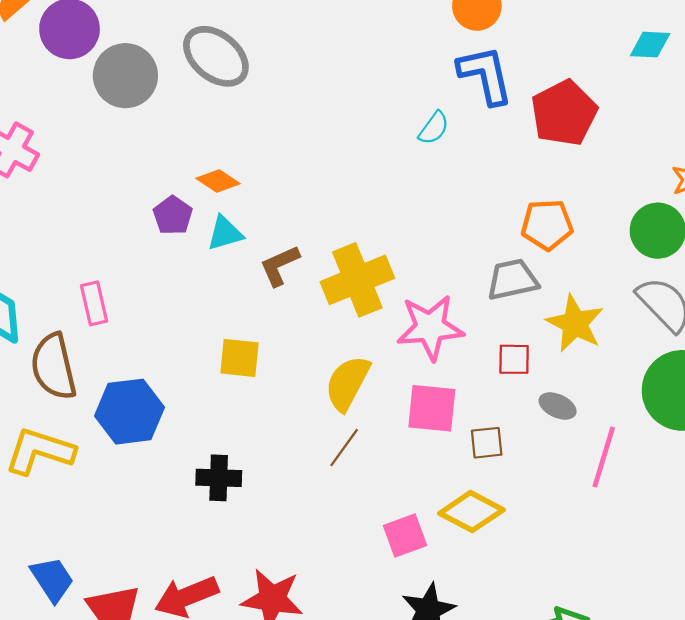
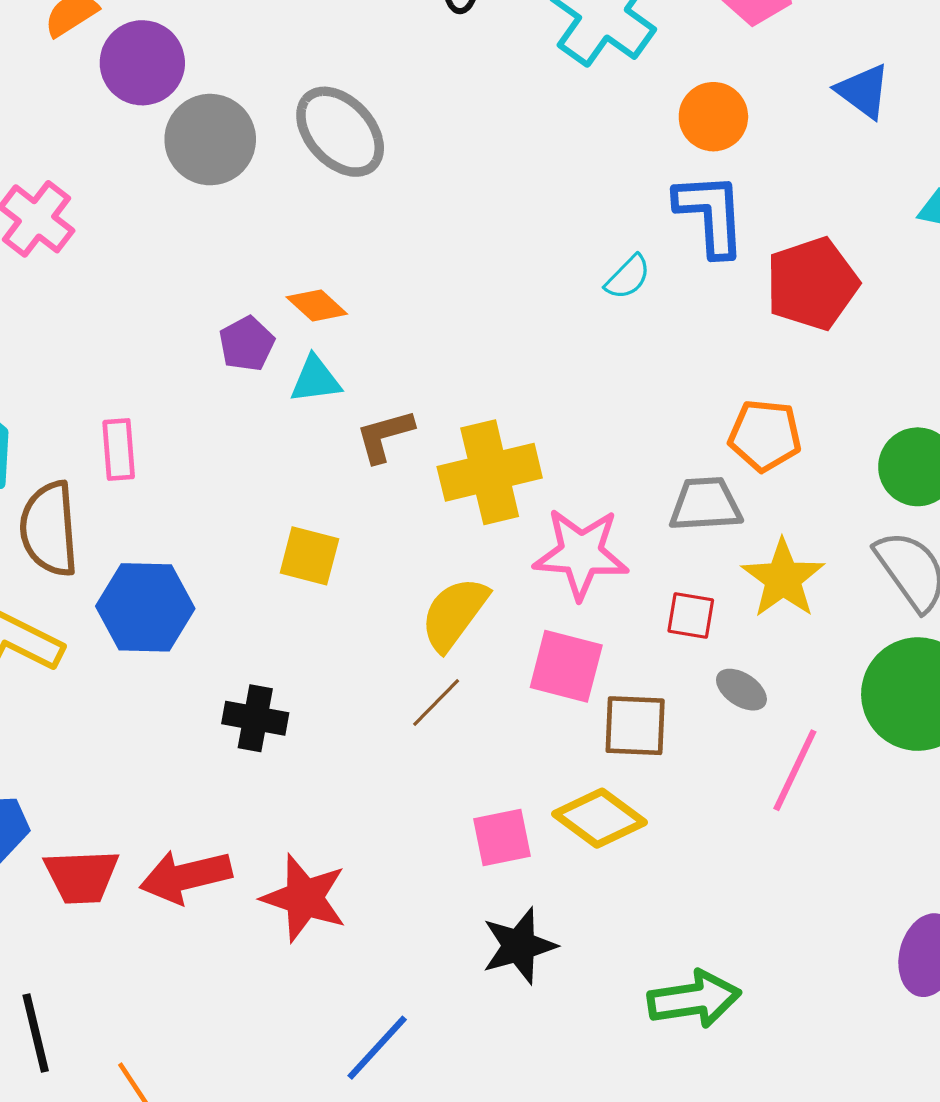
brown square: (487, 443) -> (635, 726), size x1.4

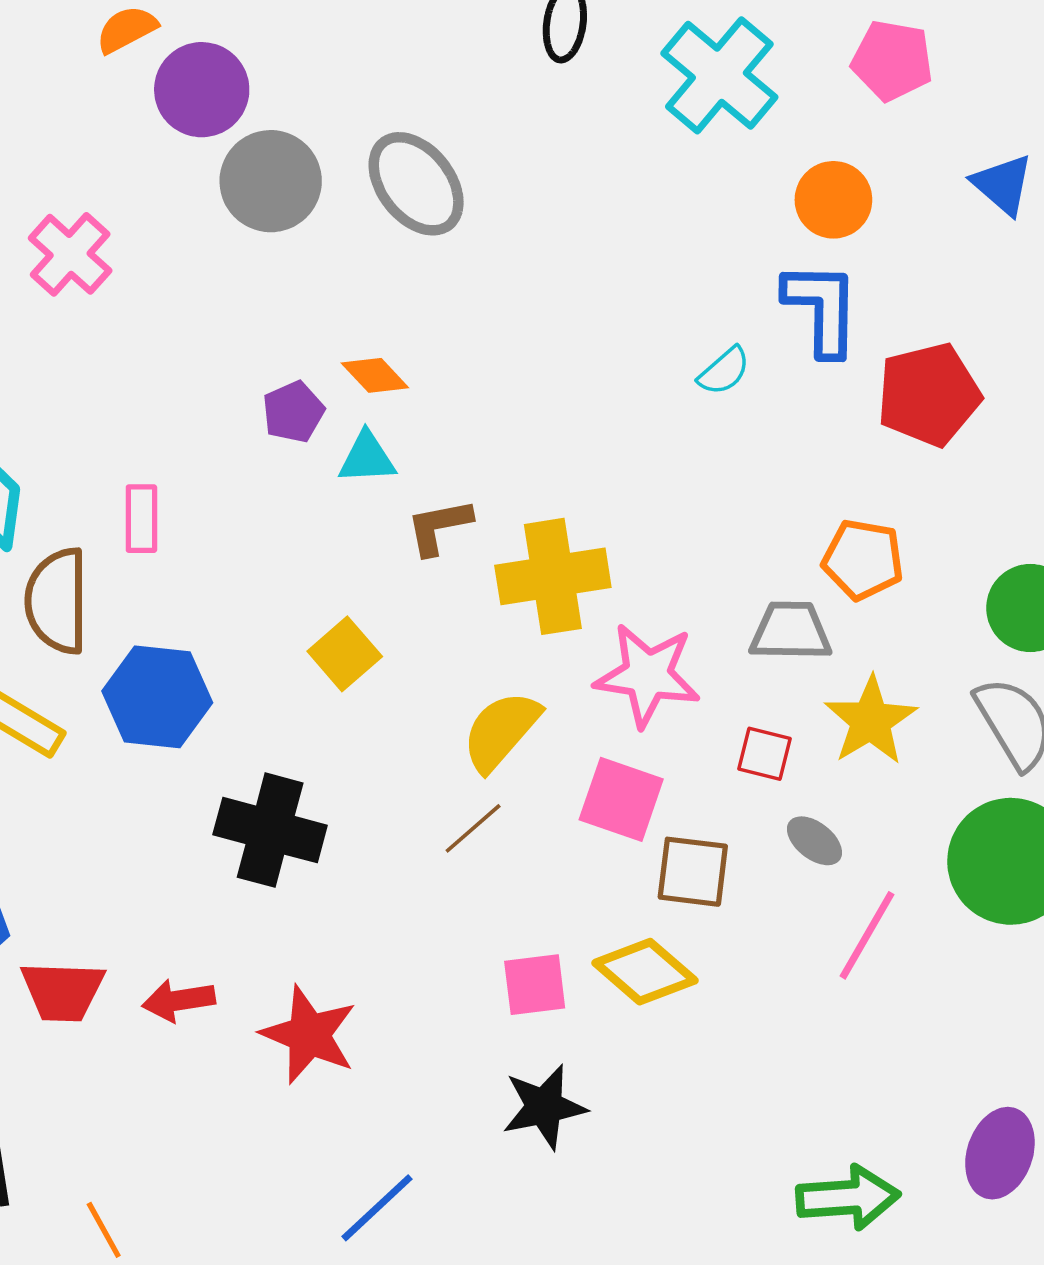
yellow square: (309, 556) -> (345, 654), turned 30
black cross: (255, 718) -> (270, 830), size x1.5
red arrow: (186, 877) -> (179, 1000), size x0.7
green arrow: (694, 999) -> (848, 1198), moved

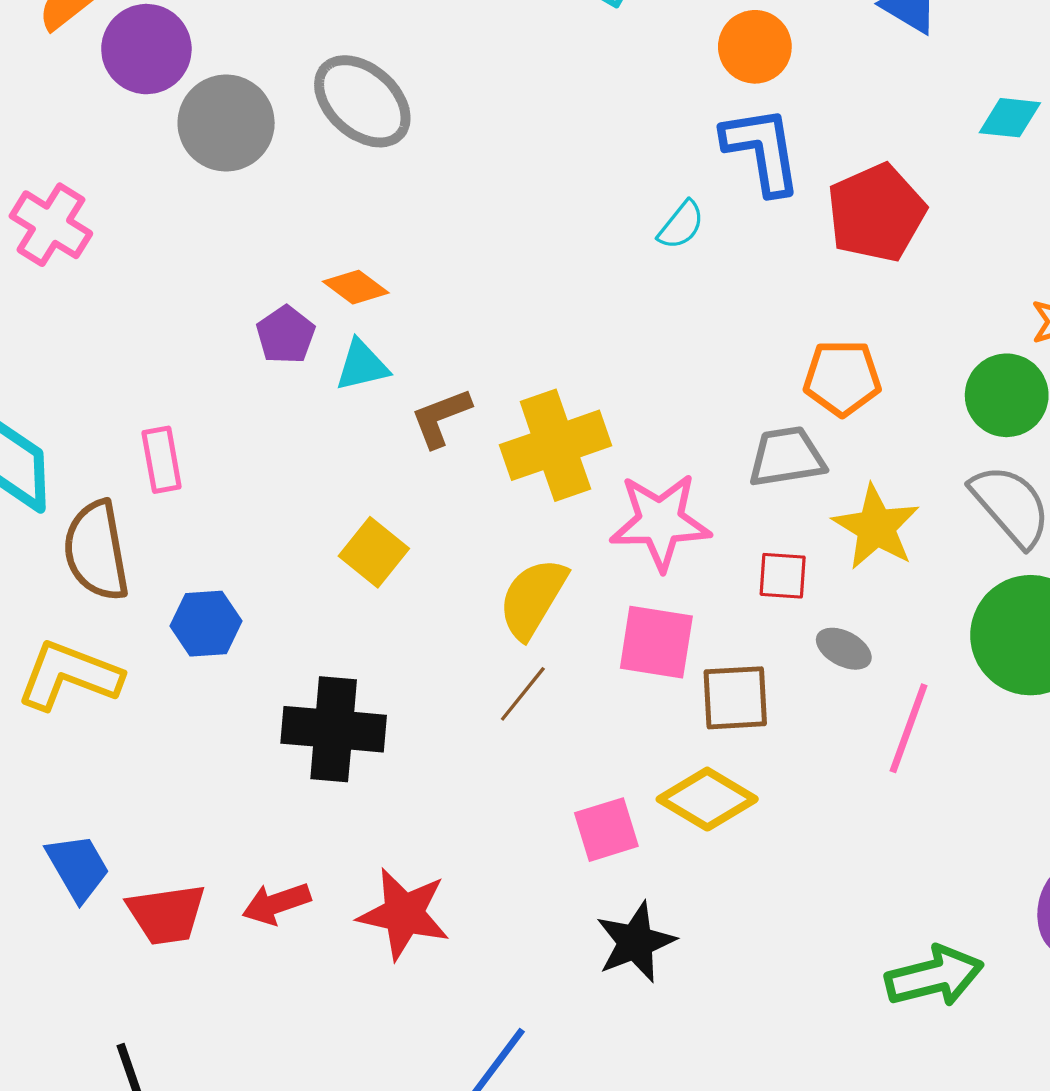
blue hexagon: (157, 697) -> (206, 624), size x0.7

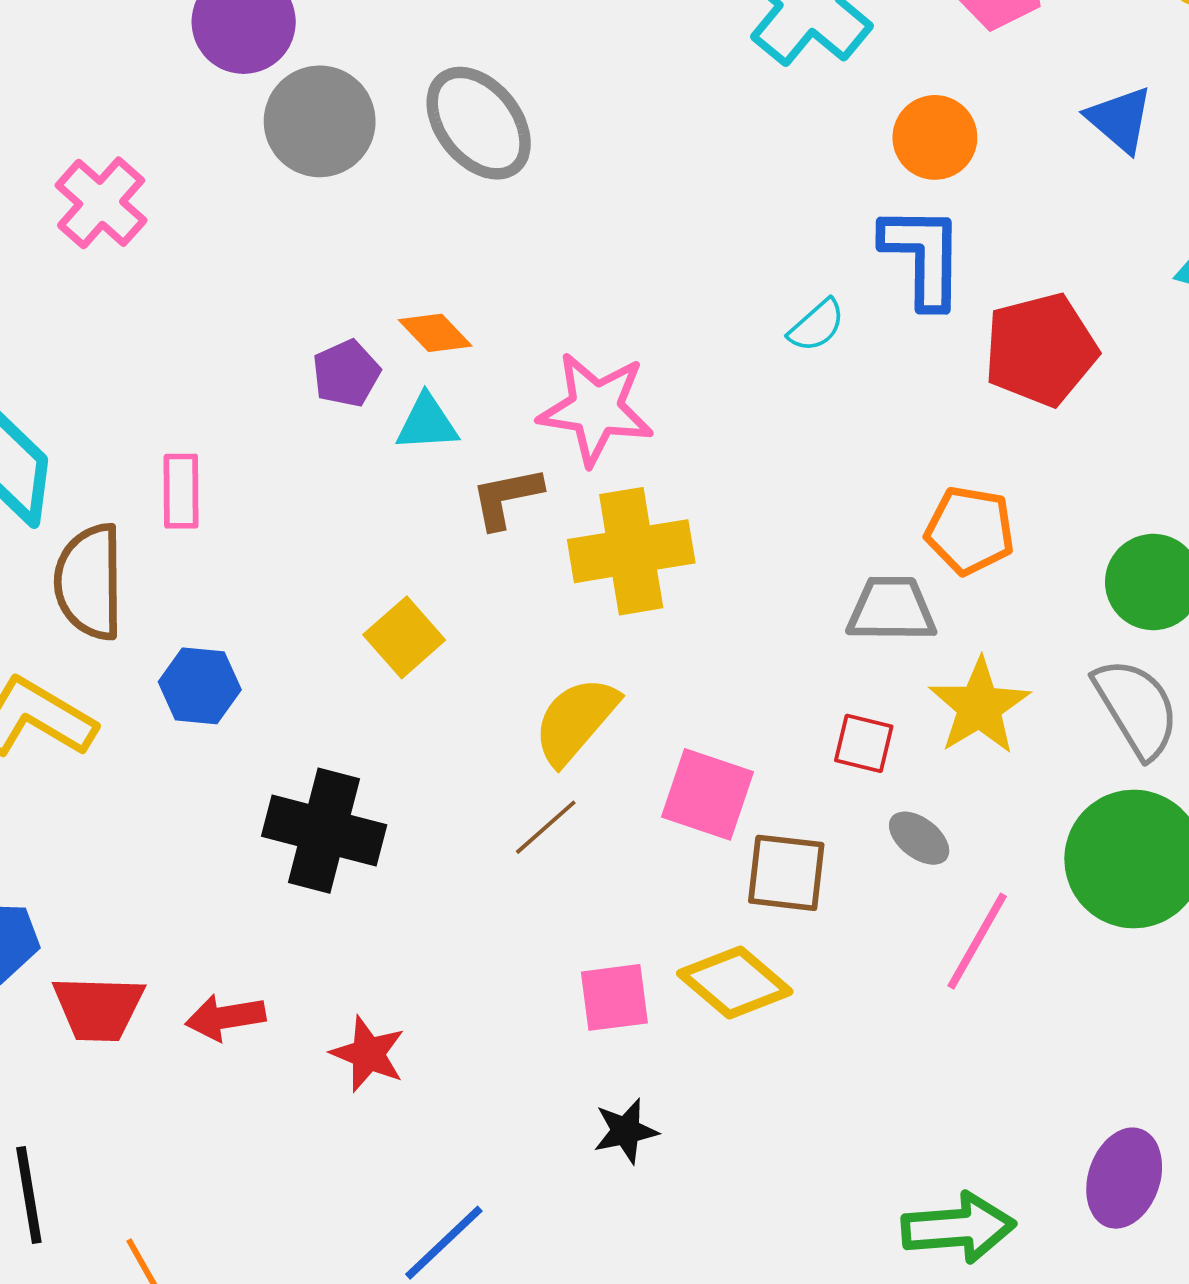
pink star: (660, 522) -> (596, 409), moved
red star: (404, 914) -> (368, 1054), size x0.7
black star: (636, 942) -> (626, 1131), size x0.7

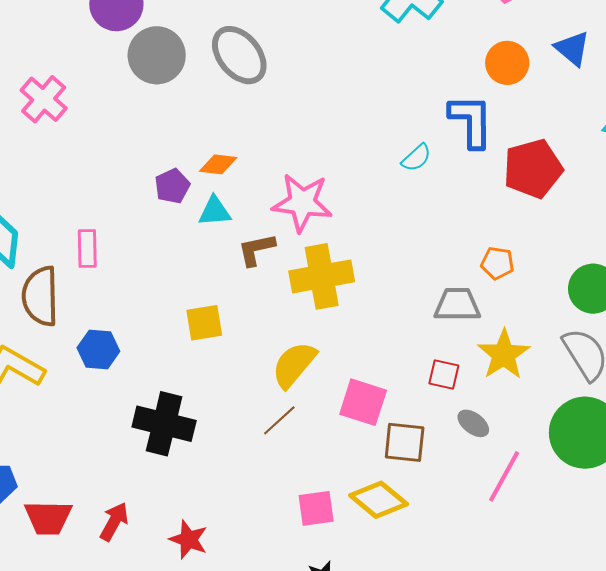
orange circle: (935, 137) -> (507, 63), moved
orange diamond: (435, 333) -> (218, 164), turned -39
orange pentagon: (970, 530) -> (497, 263), size x0.7
yellow square: (404, 637) -> (204, 323), turned 33
red arrow: (225, 1017) -> (114, 522), turned 129

